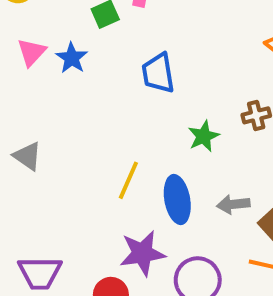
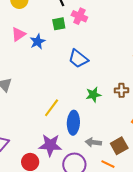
blue trapezoid: (158, 73) -> (78, 59), turned -55
gray arrow: (233, 204) -> (93, 142), moved

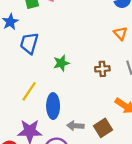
blue trapezoid: (78, 59) -> (29, 43), moved, turned 70
green star: (93, 95) -> (61, 63), moved

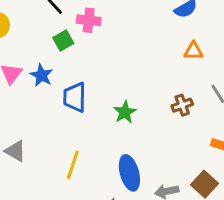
orange triangle: (120, 33) -> (194, 51), turned -32
yellow line: (29, 91) -> (73, 165), moved

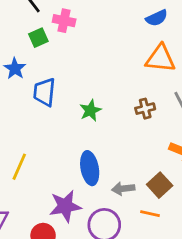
orange triangle: (194, 51) -> (160, 58), size x1.6
yellow line: (73, 165) -> (19, 167), moved

